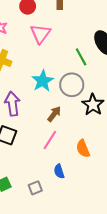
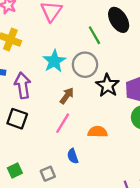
orange semicircle: (83, 149) -> (98, 132), turned 114

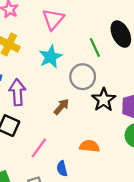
cyan star: (54, 61) -> (51, 57), moved
pink line: (63, 123) -> (39, 148), moved

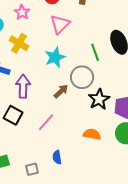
brown arrow: (61, 107) -> (61, 91), moved
orange semicircle: (89, 146) -> (92, 134), moved
pink line: (39, 148) -> (46, 122), moved

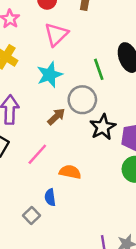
orange semicircle: (92, 134) -> (70, 172), moved
gray square: (32, 169) -> (31, 215), moved, turned -32

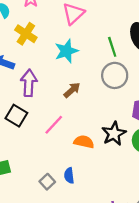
gray circle: (82, 100) -> (115, 75), moved
black star: (103, 127) -> (114, 134), moved
blue semicircle: (50, 197) -> (69, 176), moved

